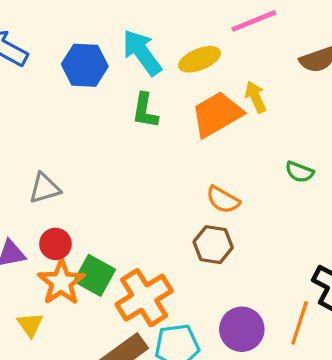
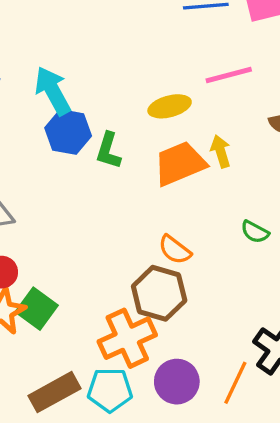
cyan arrow: (142, 53) -> (53, 91), moved
blue hexagon: (85, 65) -> (68, 132), moved
brown hexagon: (213, 245) -> (159, 293), size x1.4
orange cross: (144, 298) -> (127, 338), moved

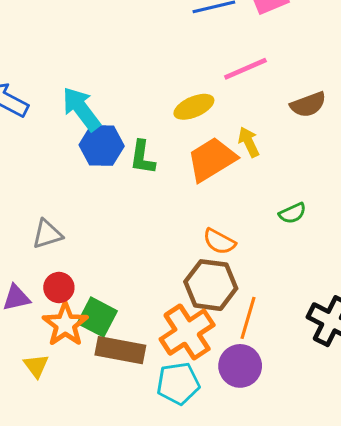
green semicircle: (255, 232) -> (292, 213), turned -44
orange line: (235, 383) -> (248, 318), moved
brown rectangle: (55, 392) -> (120, 350), moved, turned 48

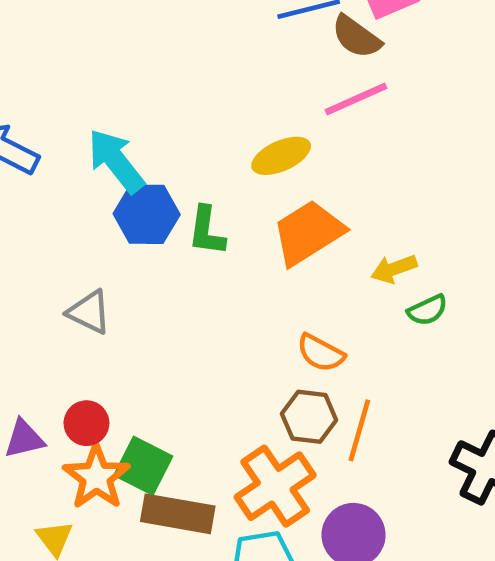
brown semicircle: (308, 104) -> (356, 37), moved, turned 57
yellow arrow: (249, 142) -> (394, 269), moved, turned -84
gray triangle: (47, 234) -> (89, 312), moved, turned 44
brown hexagon: (211, 285) -> (309, 417), size x0.7
orange line: (248, 318) -> (359, 430), moved

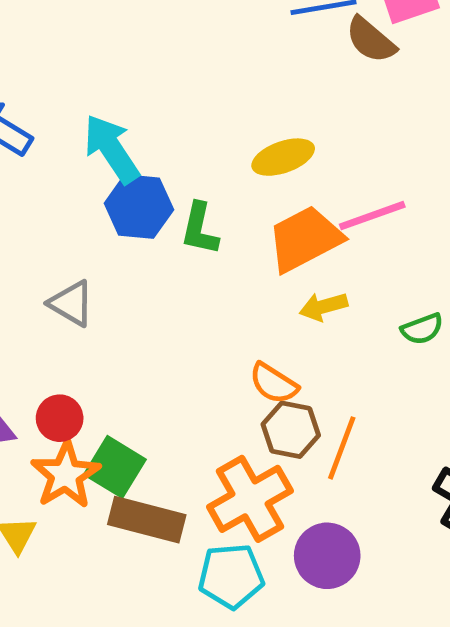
pink line: (356, 99) -> (372, 216), moved
yellow arrow: (394, 269) -> (323, 307), moved
orange semicircle: (321, 353) -> (274, 383), moved

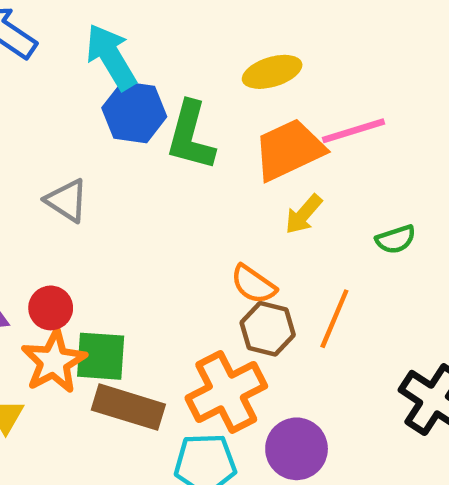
green L-shape: (200, 229) -> (191, 136), size x1.4
yellow arrow: (323, 307) -> (304, 214), turned -36
orange line: (342, 448) -> (334, 319), moved
green square: (115, 467) -> (101, 356), turned -30

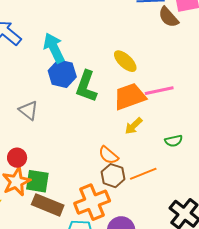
yellow ellipse: (272, 72) -> (125, 61), turned 55
orange line: (334, 319) -> (143, 174), turned 40

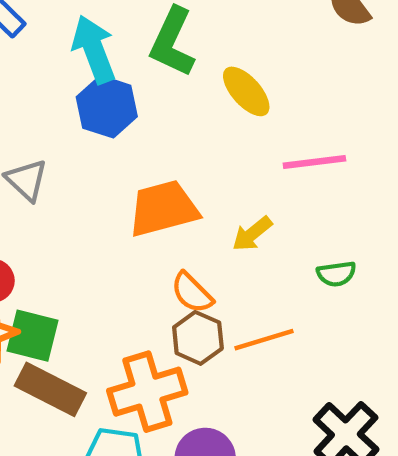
green L-shape: (86, 86) -> (172, 42), moved
orange trapezoid: (130, 97) -> (163, 209), moved

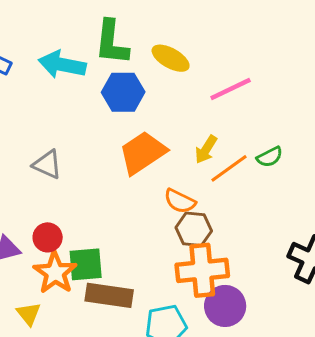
cyan arrow: (94, 49) -> (62, 65), turned -39
blue hexagon: (107, 107) -> (123, 92), moved
orange line: (264, 340) -> (229, 168), moved
orange cross: (147, 392) -> (202, 270), moved, turned 30

